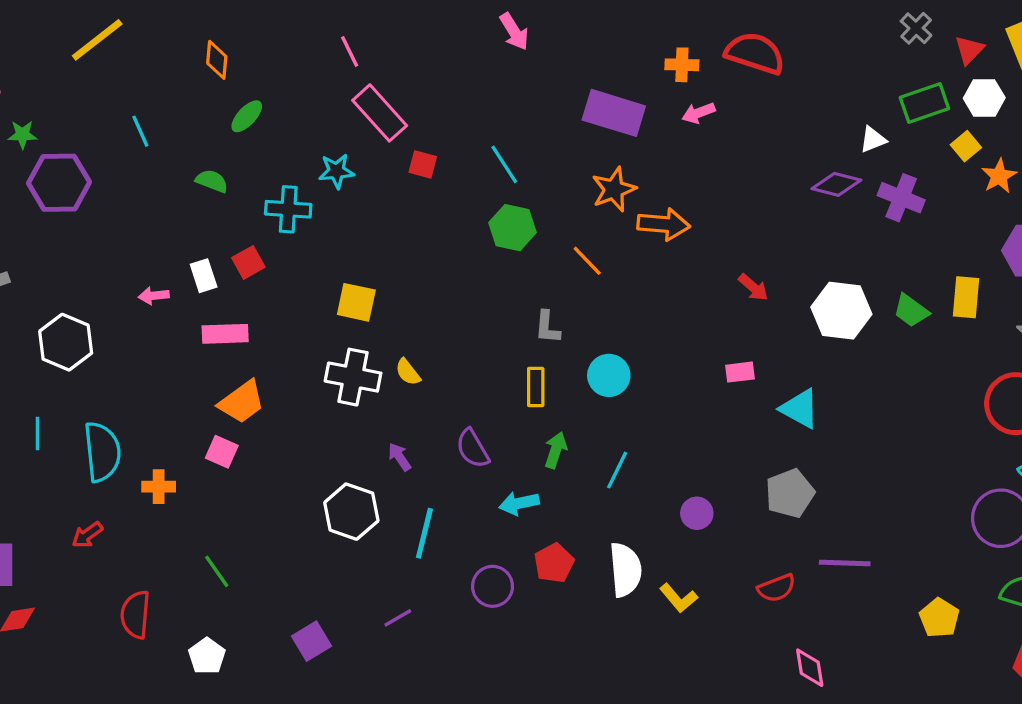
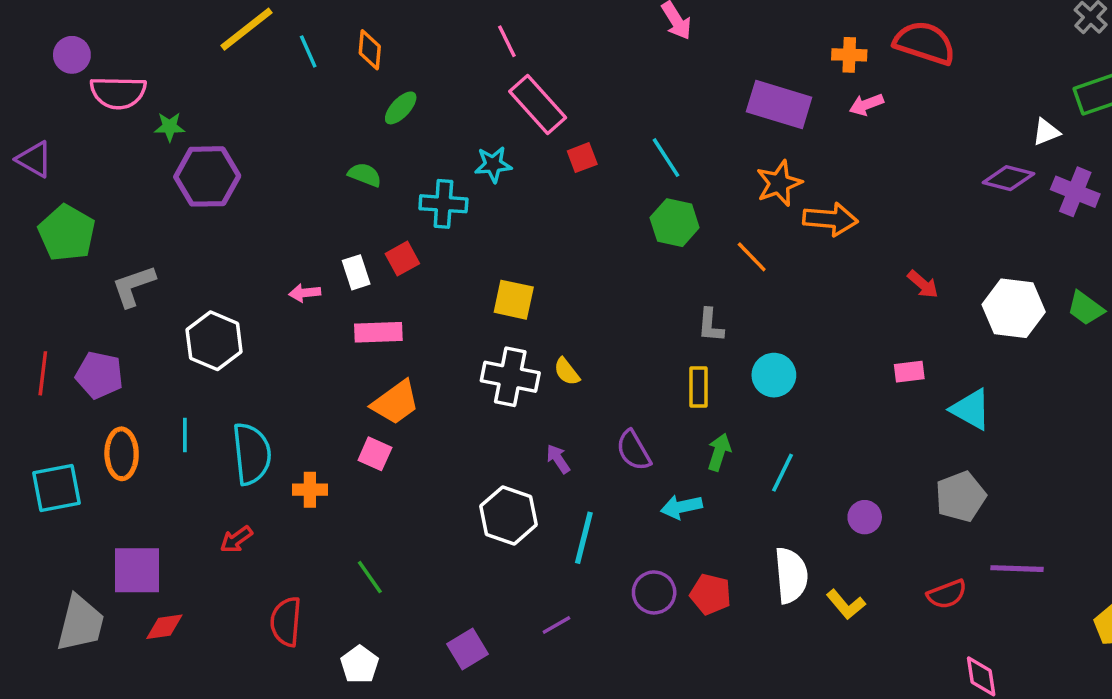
cyan line: (140, 131) -> (308, 51), moved
red square: (423, 164) -> (582, 158), turned -36
red pentagon: (554, 563) -> (711, 594), moved, turned -30

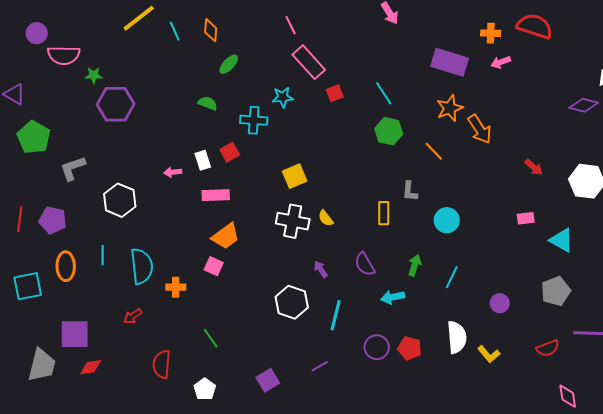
orange arrow: (830, 219) -> (480, 129), turned 52
yellow square: (514, 300) -> (295, 176), turned -35
yellow rectangle: (699, 387) -> (384, 213), moved

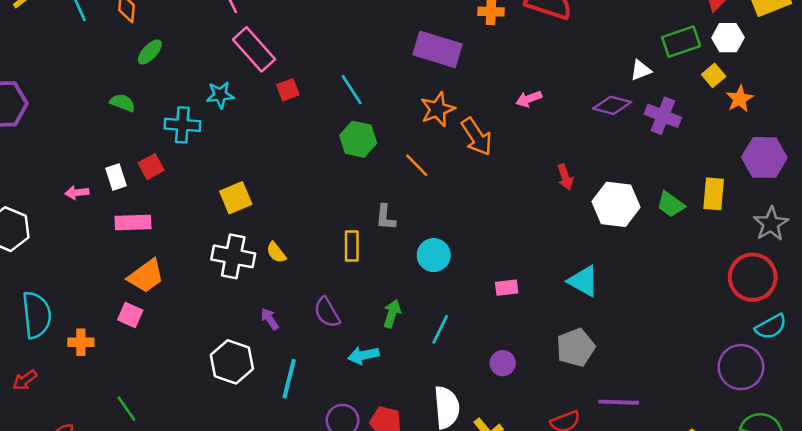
pink arrow: (501, 62) -> (529, 99), moved
red arrow: (534, 167) -> (565, 177), moved, turned 30
pink rectangle: (526, 218) -> (507, 288), moved

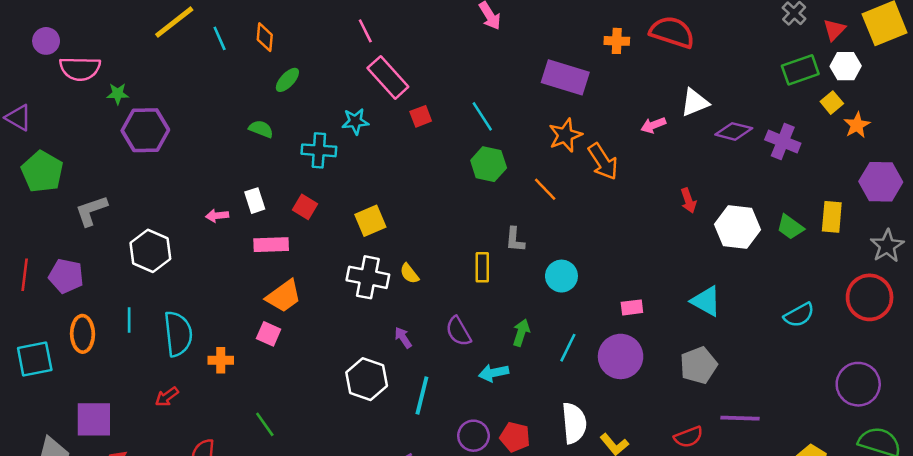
white triangle: (641, 70) -> (695, 103), moved, size x1.4
red square: (151, 167) -> (305, 207), moved, turned -30
cyan semicircle: (771, 327) -> (799, 315), moved
purple circle: (503, 363) -> (621, 356), moved, size x1.8

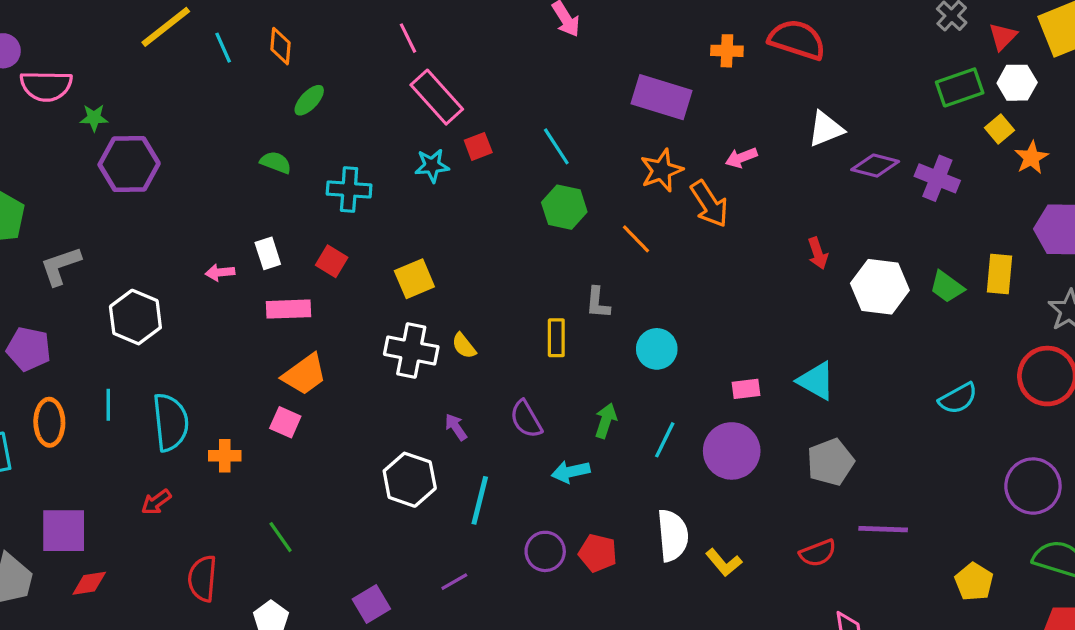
cyan star: (355, 121) -> (432, 166), moved
pink arrow: (653, 125) -> (741, 158), moved
cyan triangle: (706, 301) -> (816, 381), moved

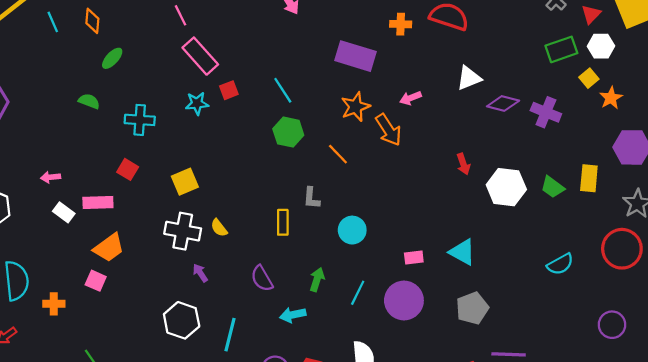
white rectangle: (268, 253) -> (64, 212), moved, turned -35
purple arrow: (456, 427) -> (200, 273), moved
purple circle: (1033, 486) -> (612, 325), size x0.7

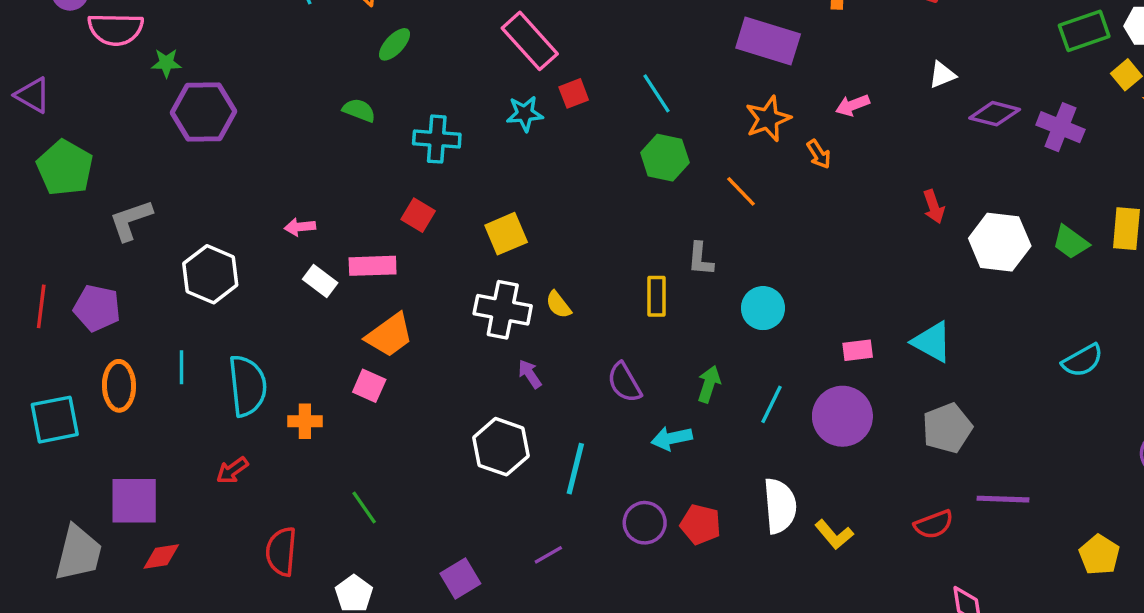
white triangle: (469, 78) -> (942, 75), size x0.7
orange arrow: (389, 130) -> (819, 154), size x0.6

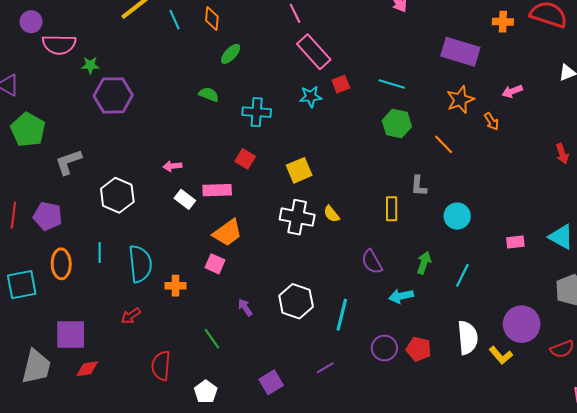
cyan line: (656, 93) -> (392, 84), turned -40
purple arrow: (530, 374) -> (245, 307), moved
purple circle: (842, 416) -> (522, 324), moved

